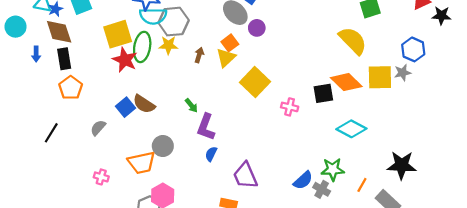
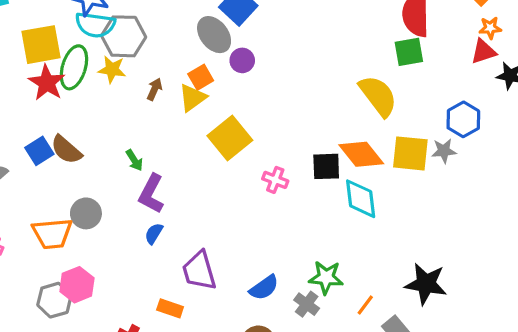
cyan diamond: (351, 129) -> (361, 199), moved, turned 48
blue semicircle: (303, 180) -> (264, 288), moved

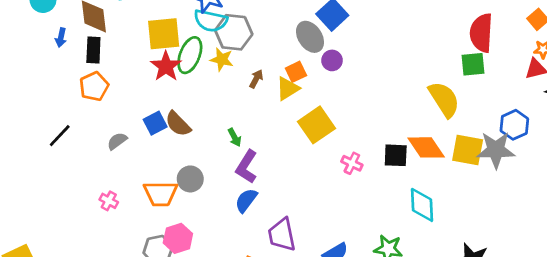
gray star: (444, 151) -> (496, 150), size x1.8
cyan diamond: (361, 199) -> (422, 205), moved
blue semicircle: (154, 234) -> (246, 200), size x1.4

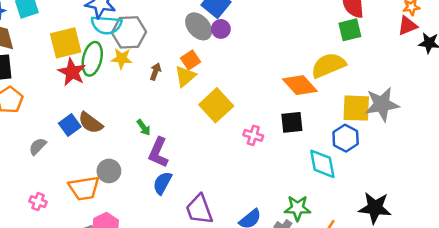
purple circle: (332, 60) -> (221, 29), moved
yellow semicircle: (444, 99) -> (328, 65), turned -72
blue hexagon: (514, 125) -> (346, 138), moved
orange diamond: (426, 147) -> (300, 85), moved

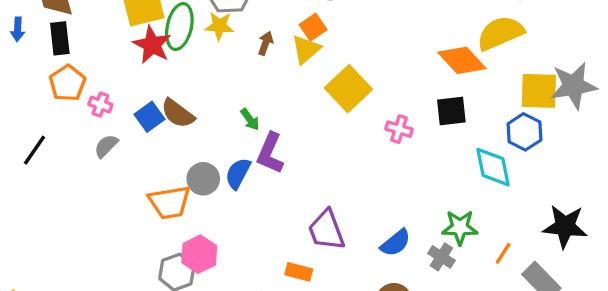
blue semicircle: (162, 183) -> (238, 173), moved
pink cross: (38, 202) -> (100, 105), moved

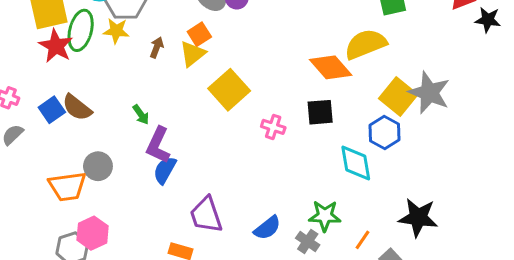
gray star: (574, 86) -> (429, 93), turned 30
yellow square: (539, 91) -> (398, 97), turned 36
blue semicircle: (238, 173) -> (165, 170), moved

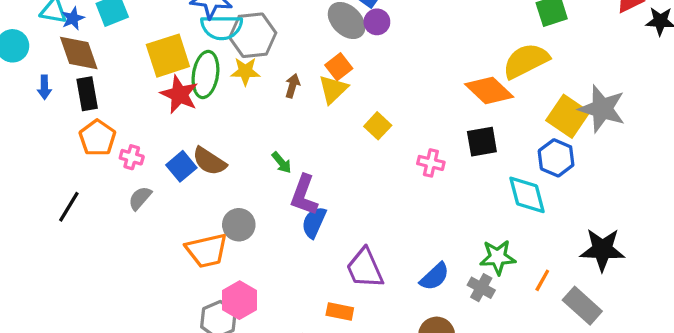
yellow square: (229, 90) -> (378, 126), size x0.6

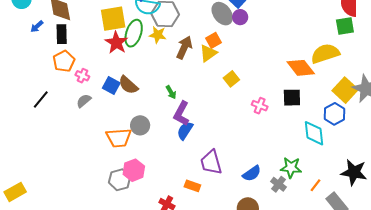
brown arrow: (292, 86) -> (184, 48), size x1.6
blue arrow: (44, 87) -> (37, 26), turned 40
blue square: (181, 166) -> (111, 86), turned -30

